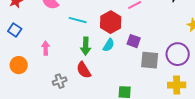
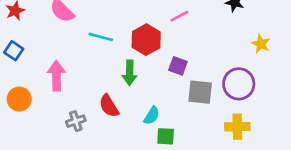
cyan semicircle: (109, 45) -> (152, 116), moved
green arrow: (86, 46) -> (130, 73), moved
pink arrow: (46, 48) -> (56, 76), size x1.5

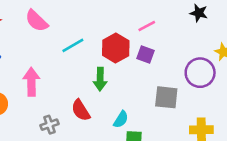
cyan line: (101, 37) -> (73, 45), turned -45
purple square: (178, 66) -> (146, 54), moved
purple circle: (239, 84) -> (200, 73), moved

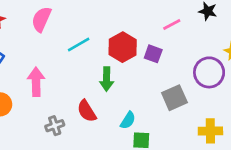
pink semicircle: (37, 21) -> (41, 19), turned 70
pink line: (147, 26) -> (172, 25), moved
gray square: (166, 97) -> (174, 98), turned -30

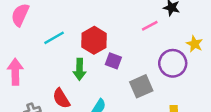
pink line: (172, 25) -> (150, 26), moved
purple square: (153, 54) -> (113, 61), moved

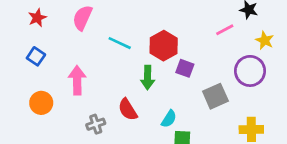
cyan line: (54, 38) -> (120, 43), turned 55
yellow star: (195, 44) -> (265, 40), moved

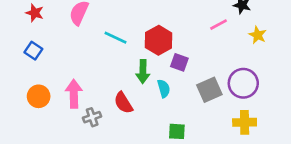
red star: (37, 18) -> (35, 13), turned -30
purple circle: (250, 71) -> (243, 83), moved
pink arrow: (77, 80) -> (74, 94), moved
cyan semicircle: (169, 119) -> (164, 88), moved, turned -48

